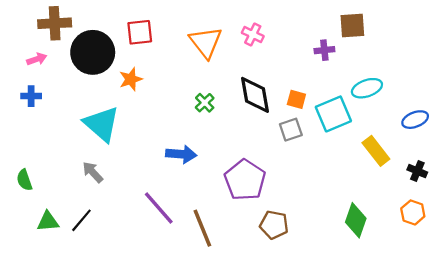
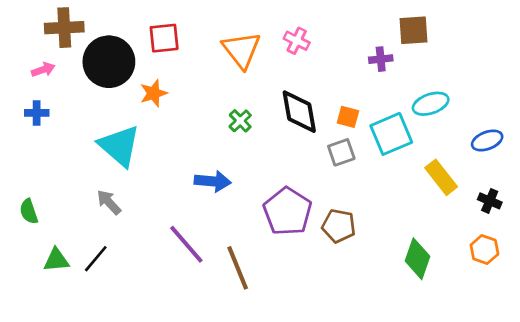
brown pentagon: (274, 225) -> (339, 226), moved

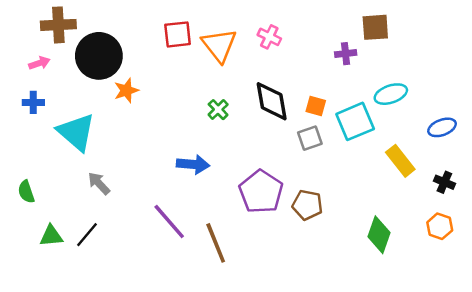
red square: (164, 38) -> (178, 34), moved
orange star: (154, 93) -> (126, 90), moved
cyan triangle: (119, 146) -> (76, 132), moved

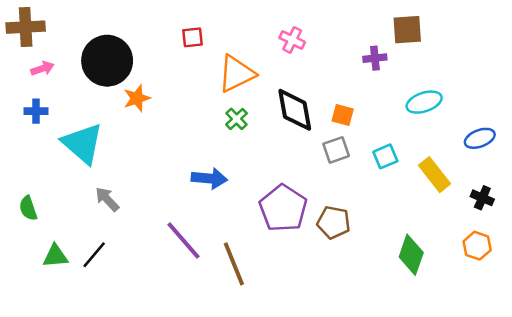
brown cross: (58, 25) -> (26, 27), moved
red square: (178, 34) -> (193, 37), size x0.7
orange triangle: (219, 45) -> (237, 74), moved, turned 42
cyan square: (355, 121) -> (385, 156), moved, size x0.6

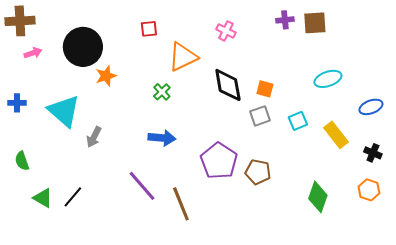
purple cross: (375, 58) -> (285, 20), moved
blue cross: (36, 111) -> (17, 103), moved
green cross: (237, 119) -> (162, 92), moved
gray arrow: (107, 199) -> (94, 137), moved, turned -110
green triangle: (55, 256) -> (43, 198), turned 35

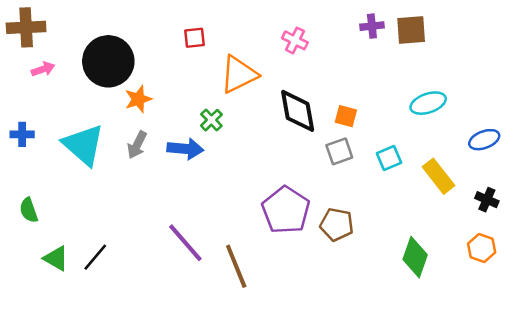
gray arrow: (94, 137) -> (137, 145), moved
blue arrow: (162, 138) -> (185, 149), moved

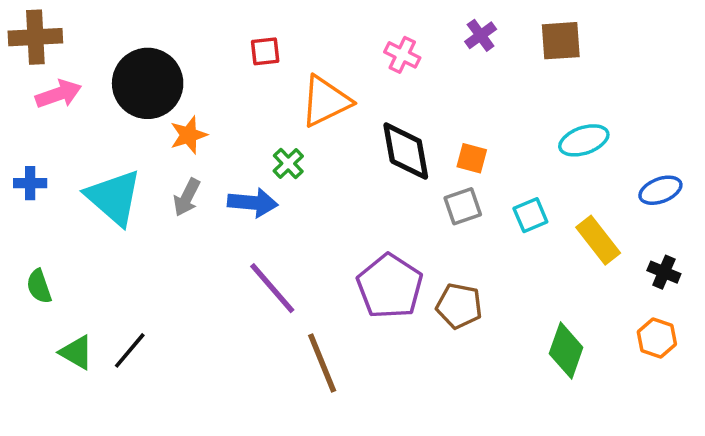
purple cross: (372, 26) -> (481, 35), moved, turned -30
pink arrow: (43, 69) -> (59, 94), size x1.4
purple line: (185, 243) -> (272, 288), moved

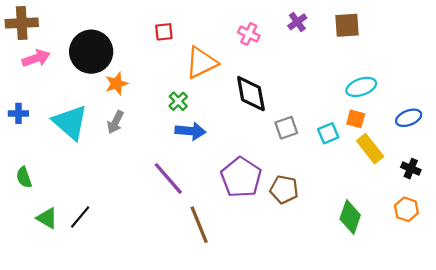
orange square: (472, 158) -> (356, 119), moved
blue arrow: (253, 203) -> (190, 131), moved

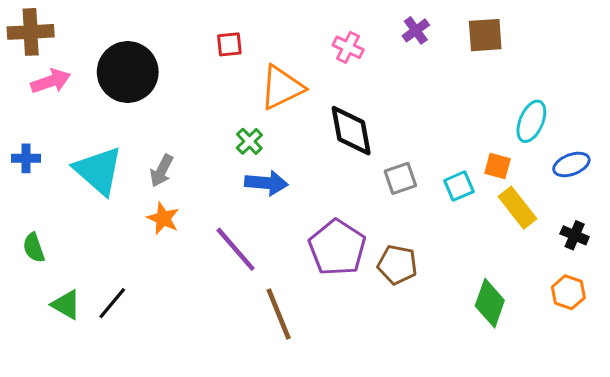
orange star: (117, 84) -> (163, 218), moved, turned -30
cyan ellipse: (361, 87) -> (531, 121), moved, turned -48

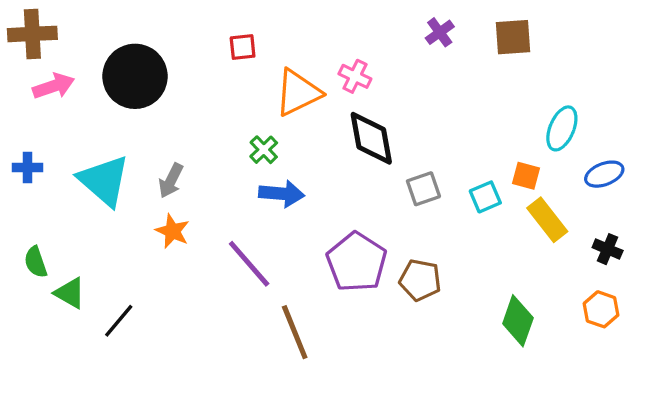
pink cross: (348, 47) -> (355, 76), moved
green triangle: (66, 305) -> (70, 293), moved

